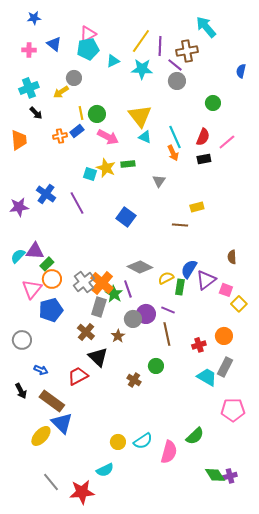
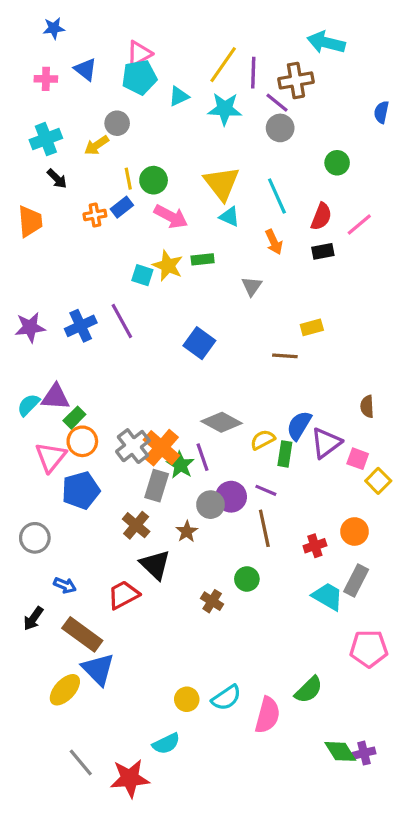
cyan arrow: (206, 27) -> (326, 42), turned -35
cyan line: (175, 137) -> (277, 196), moved
blue cross: (46, 194) -> (81, 326), moved, turned 30
black arrow: (21, 391) -> (33, 619), turned 63

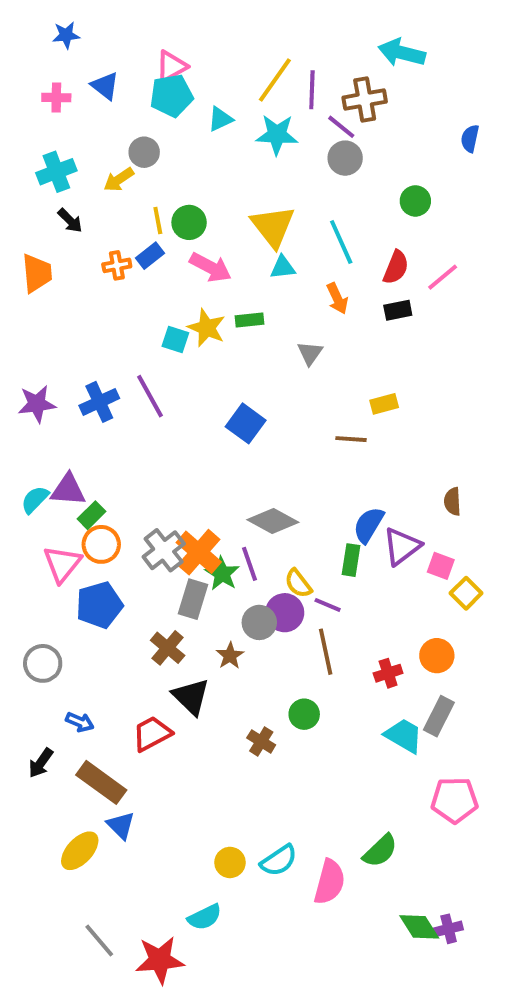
cyan triangle: (229, 217) -> (283, 267), turned -30
yellow semicircle: (263, 440) -> (298, 583), moved, turned -100
blue triangle: (98, 669) -> (121, 825), size x0.7

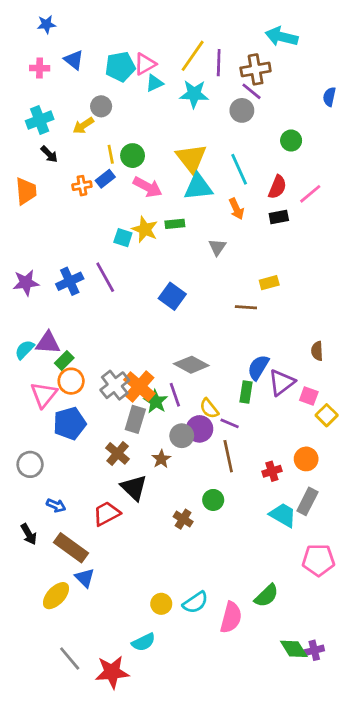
pink triangle: (171, 66) -> (145, 64), moved
purple line: (341, 127) -> (251, 91), moved
cyan triangle: (283, 267) -> (198, 187), size x1.6
black arrow: (41, 763) -> (29, 534), turned -65

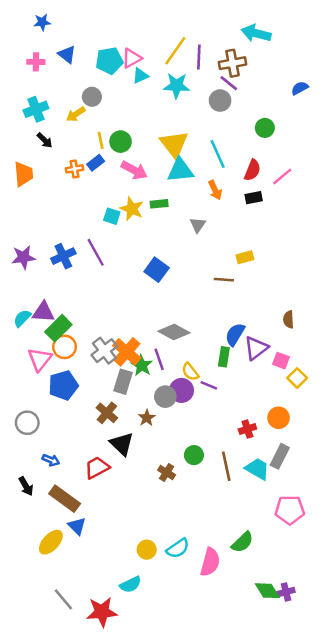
blue semicircle: (329, 97) -> (300, 88), turned 49
green rectangle: (64, 361) -> (58, 328), size x1.5
brown line: (228, 456) -> (226, 466), moved

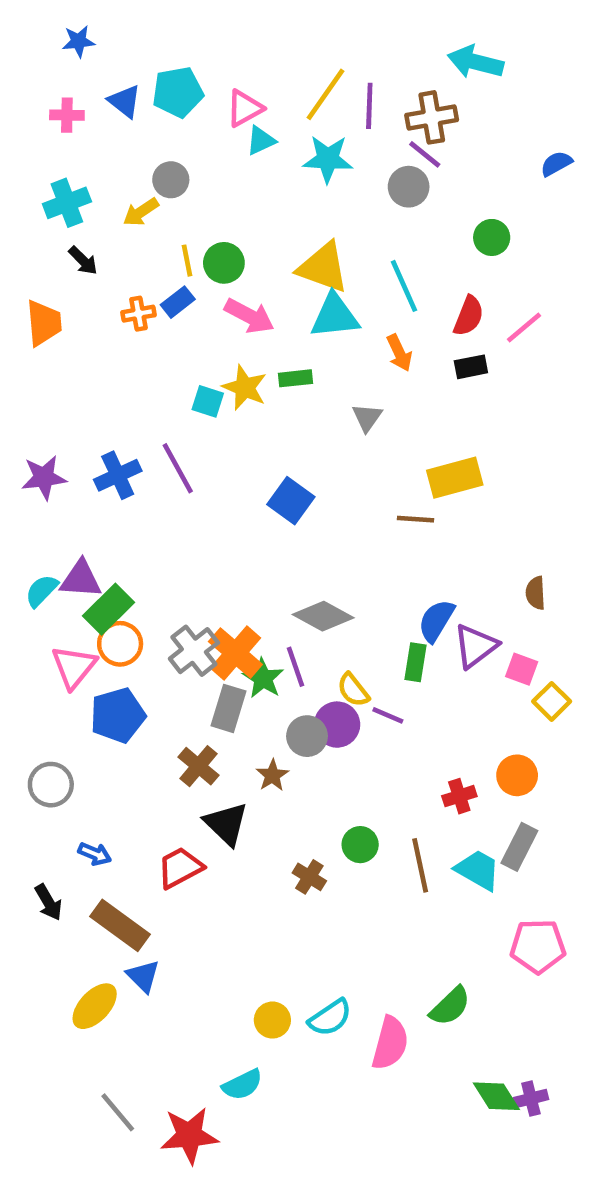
cyan pentagon: (109, 61) -> (178, 92), moved
yellow triangle: (174, 144) -> (323, 267), turned -32
yellow rectangle: (245, 257) -> (455, 478), size x1.6

